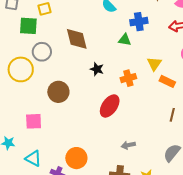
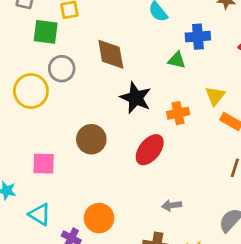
black star: (97, 69) -> (136, 98), size x1.6
brown circle: (58, 92) -> (91, 139), moved

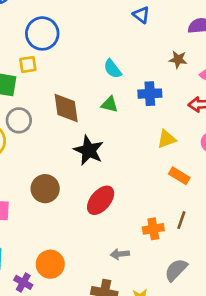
green triangle: (177, 60) -> (109, 104), moved
yellow triangle: (215, 96) -> (167, 139), moved, turned 30
orange cross: (178, 113) -> (153, 229), moved

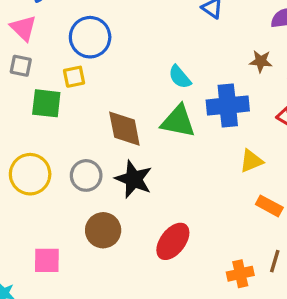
blue cross: (150, 94) -> (228, 105), size x1.4
green triangle: (109, 104) -> (178, 121), size x1.6
gray circle: (19, 120) -> (86, 175), moved
black star: (89, 150) -> (134, 179), moved

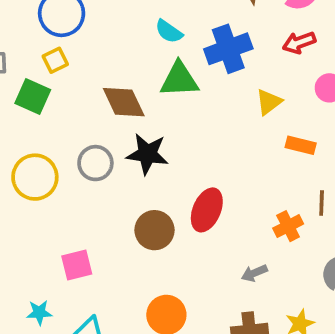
green square: (46, 103) -> (33, 97), turned 32
brown circle: (103, 230) -> (154, 230), moved

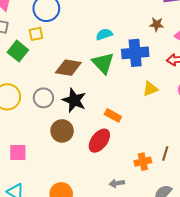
cyan semicircle: (169, 31) -> (104, 34), turned 112
green triangle: (179, 80) -> (103, 63), turned 35
brown diamond: (124, 102) -> (68, 68), turned -70
orange rectangle: (301, 145) -> (113, 115), moved
brown circle: (154, 230) -> (62, 131), moved

